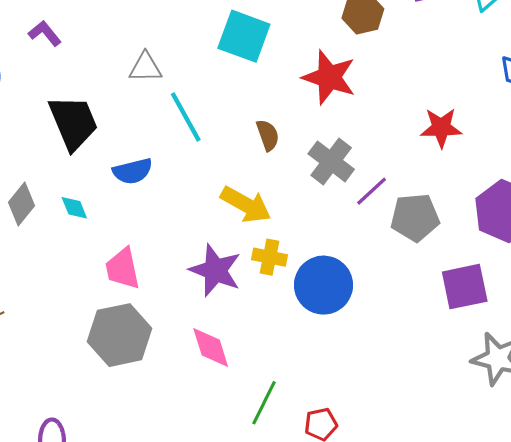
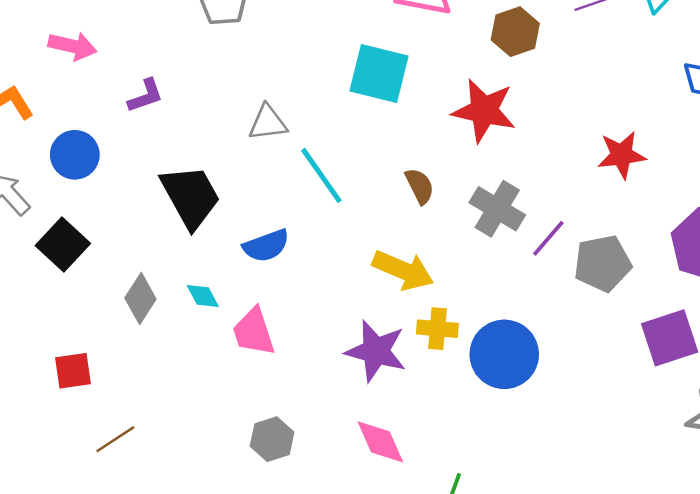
purple L-shape: (45, 33) -> (146, 96), turned 116
pink trapezoid: (123, 269) -> (254, 332), moved
gray hexagon: (120, 335) -> (272, 439), size x0.6

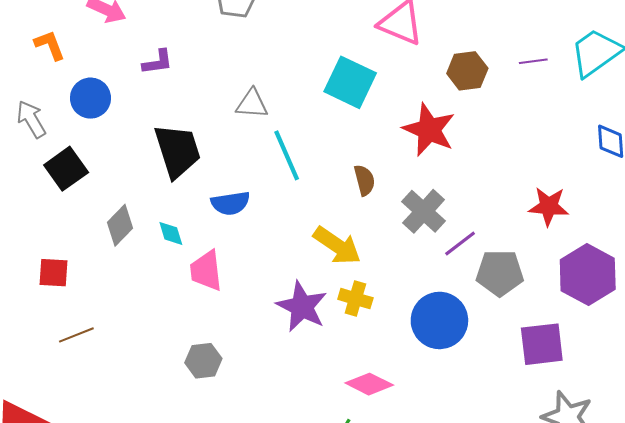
red star: (622, 155) -> (549, 206), moved
blue circle: (504, 354) -> (439, 320), moved
pink diamond: (380, 442) -> (369, 384), moved, turned -51

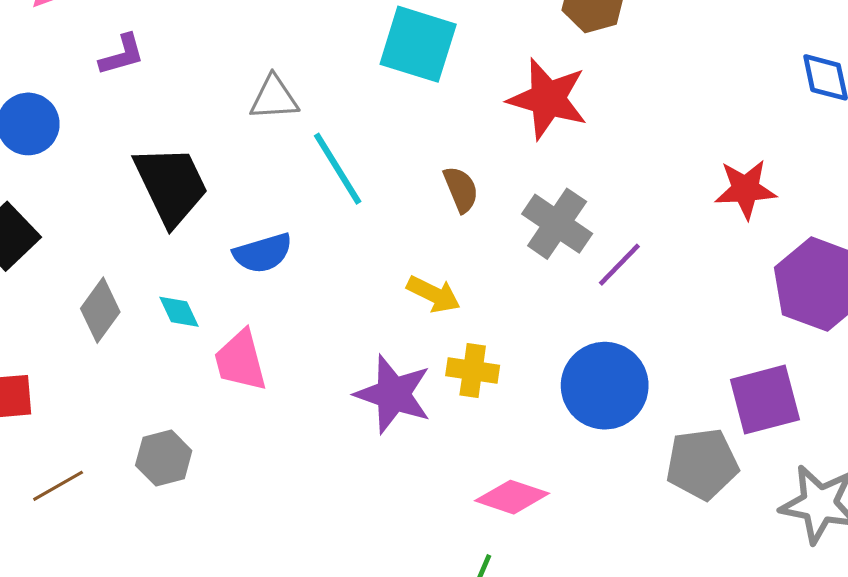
yellow arrow: (337, 246) -> (434, 294), size x0.7
gray pentagon: (500, 273) -> (702, 464), moved
gray hexagon: (203, 361) -> (164, 458), moved

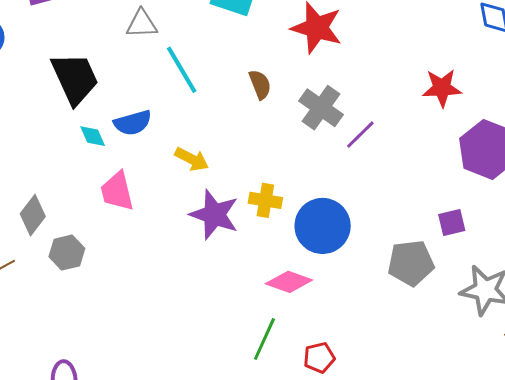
yellow arrow: (434, 294) -> (192, 159), moved
gray diamond: (100, 310) -> (33, 215), moved
cyan diamond: (179, 312) -> (93, 136), moved
blue circle: (605, 386) -> (323, 226), moved
purple square: (765, 400) -> (452, 223), size x0.6

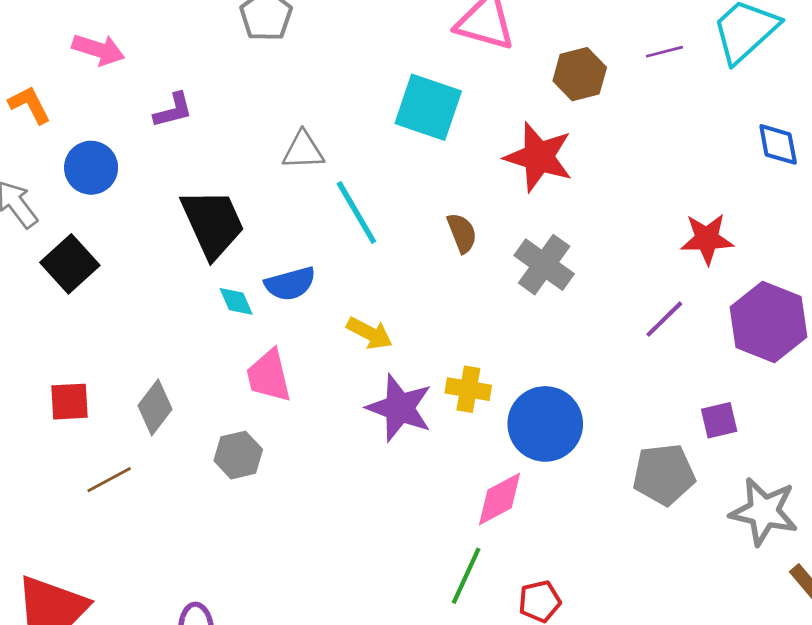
purple line: (360, 135) -> (664, 319), moved
gray hexagon: (67, 253) -> (238, 455), moved
pink diamond: (289, 282) -> (500, 499), turned -48

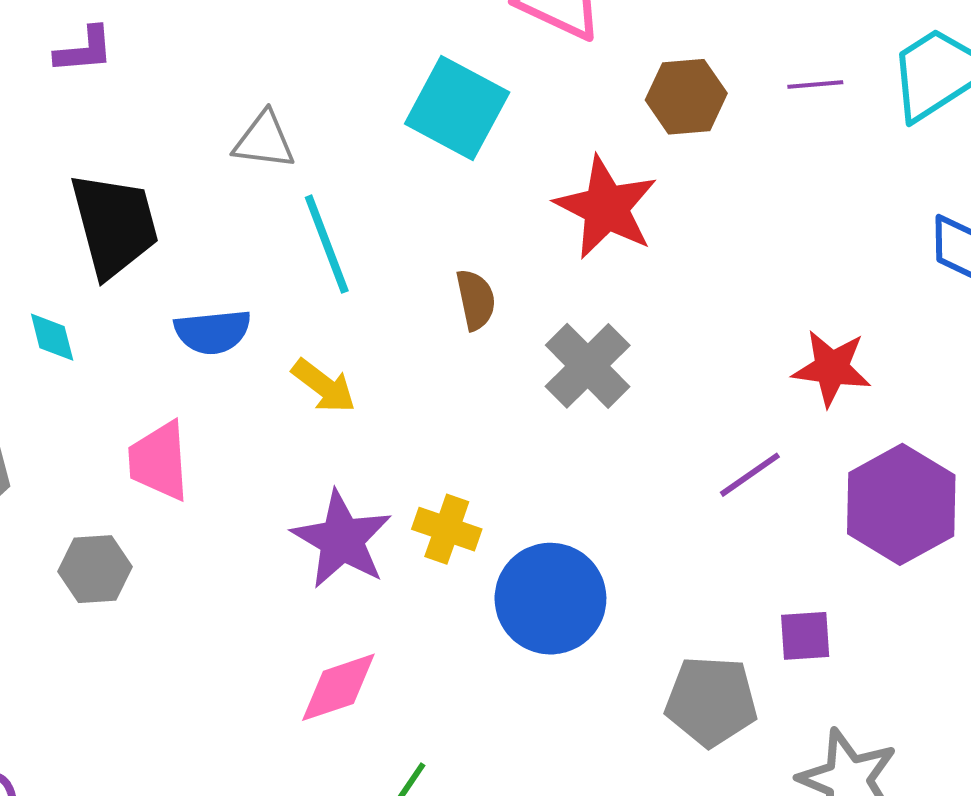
cyan diamond: (236, 301) -> (52, 337), moved
yellow arrow: (370, 333) -> (324, 386), moved
pink diamond: (500, 499) -> (338, 687), moved

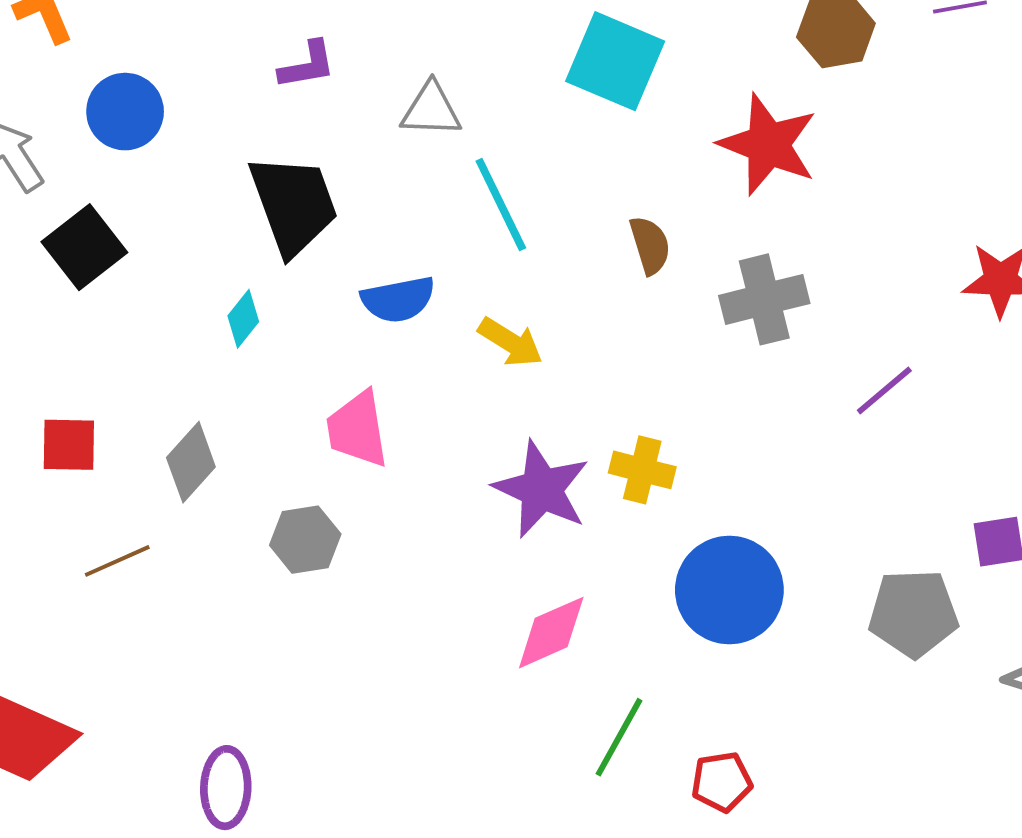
purple L-shape: (84, 50) -> (307, 65), moved
cyan diamond: (52, 337) -> (243, 319), turned 58
gray cross: (588, 366) -> (764, 299), turned 36
purple line: (750, 475) -> (884, 390), moved
blue circle: (550, 599) -> (729, 590), moved

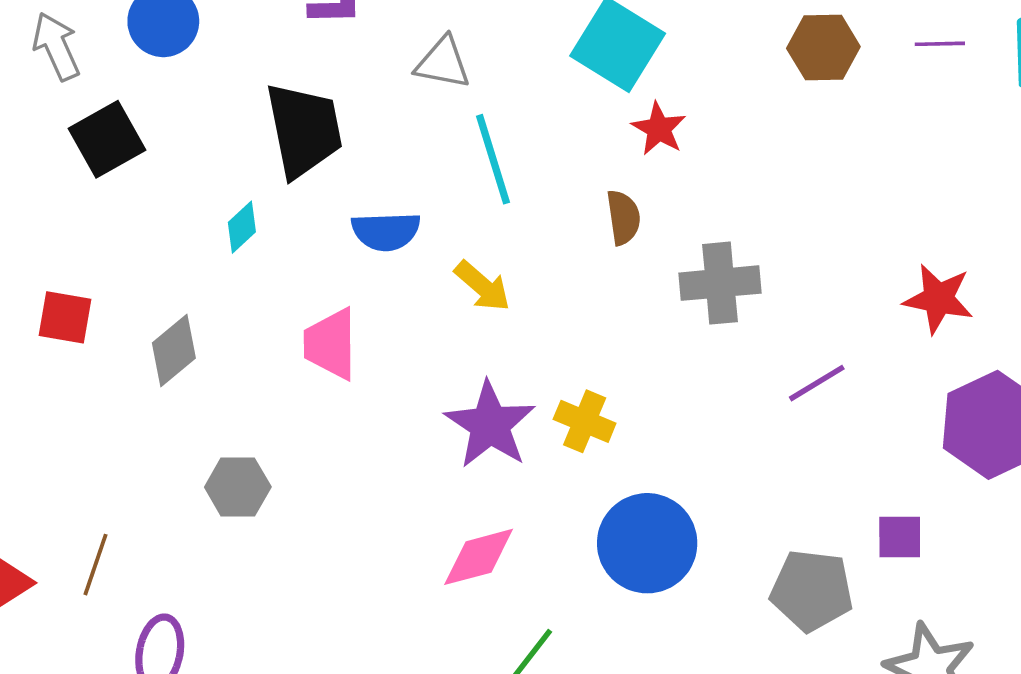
red star: (768, 144) -> (659, 129), moved, size x0.6
gray hexagon: (305, 540) -> (238, 487), moved
brown line: (117, 561) -> (95, 565), moved, turned -56

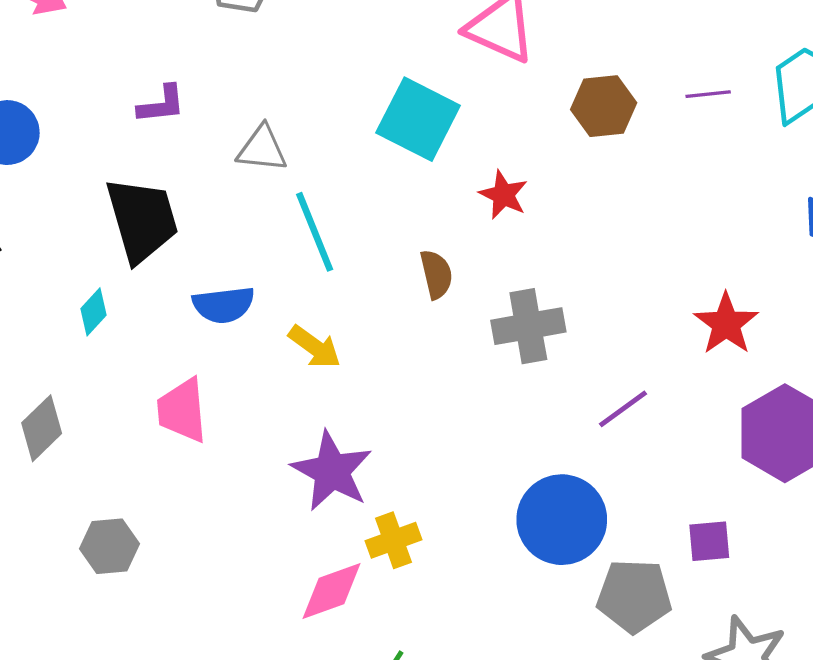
red star: (659, 129) -> (503, 195), moved
red star: (938, 299) -> (726, 324), turned 30
yellow cross: (585, 421) -> (393, 540), moved, turned -38
blue circle: (647, 543) -> (562, 520), moved

